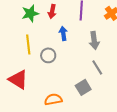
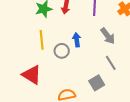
blue arrow: (63, 33) -> (77, 40), moved
gray arrow: (94, 40) -> (108, 36), turned -30

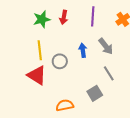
blue arrow: (77, 40) -> (83, 50), moved
red triangle: (32, 75) -> (37, 75), moved

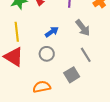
blue arrow: (83, 50) -> (52, 32), moved, turned 64
gray circle: (60, 61) -> (47, 54), moved

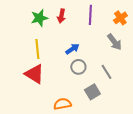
gray arrow: (83, 28) -> (114, 42), moved
gray circle: (47, 54) -> (78, 67), moved

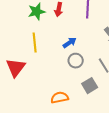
red triangle: (34, 74) -> (16, 68), moved, turned 35

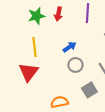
red triangle: (16, 68) -> (28, 72), moved

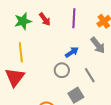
red arrow: (58, 14) -> (45, 19), turned -48
blue arrow: (69, 47) -> (72, 52), moved

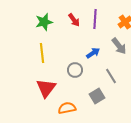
red arrow: (45, 19) -> (74, 20), moved
gray circle: (62, 70) -> (75, 70), moved
red triangle: (15, 77) -> (46, 88), moved

